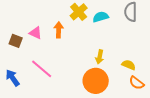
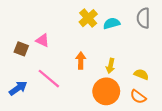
orange arrow: (59, 30) -> (81, 61), moved
blue arrow: (13, 78) -> (18, 88), turned 90
orange semicircle: (137, 83) -> (138, 97), moved

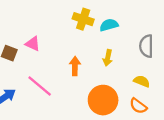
yellow cross: (88, 18) -> (83, 19), turned -30
gray semicircle: (143, 18) -> (146, 46), moved
yellow arrow: (110, 66) -> (108, 58), moved

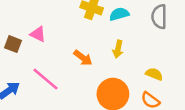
gray semicircle: (146, 46) -> (159, 17), moved
orange arrow: (75, 66) -> (83, 58), turned 126

